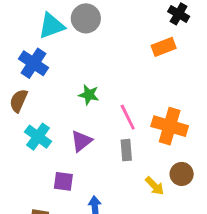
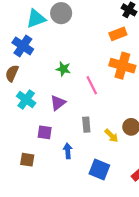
orange cross: (170, 126) -> (122, 66), moved
gray rectangle: (126, 150) -> (86, 125), moved

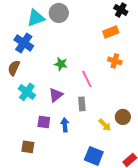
orange cross: (122, 66) -> (115, 61), size x0.6
gray rectangle: (86, 125) -> (82, 104), moved
blue arrow: (68, 151) -> (65, 125), moved

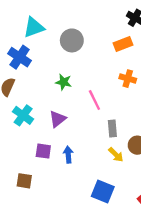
gray circle: (59, 13) -> (72, 40), moved
gray rectangle: (82, 104) -> (112, 128), moved

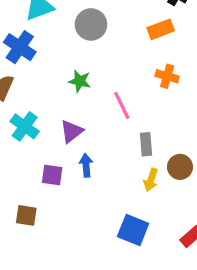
blue arrow: (68, 155) -> (86, 165), moved
yellow arrow: (116, 155) -> (151, 180), turned 63

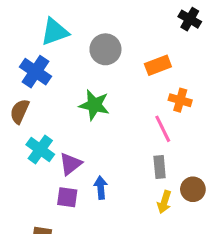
orange rectangle: (161, 29) -> (158, 65), moved
green star: (80, 81) -> (94, 105), size x1.4
pink line: (122, 105) -> (163, 129), moved
purple triangle: (72, 131) -> (70, 164), moved

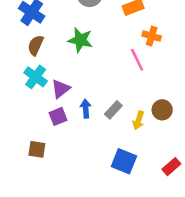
brown semicircle: (20, 111) -> (36, 45), moved
gray rectangle: (160, 167) -> (113, 110), moved, turned 48
purple square: (67, 197) -> (58, 116), turned -30

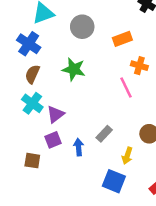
blue arrow: (86, 109) -> (79, 147), moved
yellow arrow: (138, 120) -> (127, 156), moved
brown square: (37, 149) -> (32, 161), moved

